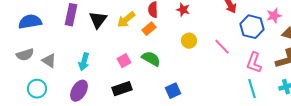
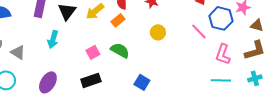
pink line: (222, 47) -> (199, 31), moved
cyan arrow: (84, 62) -> (53, 39), moved
cyan line: (252, 89) -> (221, 80), turned -72
blue square: (173, 91) -> (142, 82), turned -35

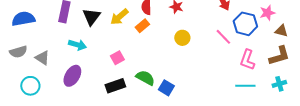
cyan arrow: (53, 39) -> (77, 45), turned -90
green semicircle: (120, 50) -> (145, 78), moved
purple ellipse: (48, 82) -> (72, 76), moved

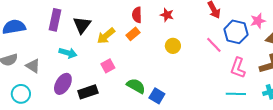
yellow arrow: (119, 17) -> (106, 36), moved
black rectangle: (115, 86) -> (88, 92), moved

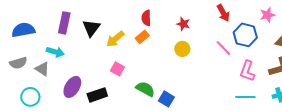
red star: (167, 15) -> (183, 24), moved
pink star: (258, 21) -> (267, 15), moved
cyan arrow: (68, 53) -> (55, 52), moved
pink square: (108, 66) -> (117, 69), turned -32

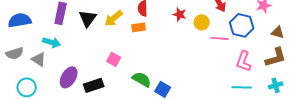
orange rectangle: (142, 37) -> (139, 27), turned 32
yellow arrow: (115, 39) -> (114, 18), moved
pink line: (223, 48) -> (220, 38), turned -42
yellow circle: (182, 49) -> (202, 22), moved

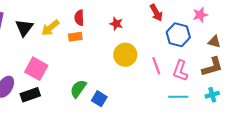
yellow circle: (202, 22) -> (125, 55), moved, size x1.5
pink line: (220, 38) -> (156, 66), moved, turned 66
pink square: (114, 59) -> (36, 69), moved, size x1.6
green semicircle: (142, 79) -> (78, 89), turned -84

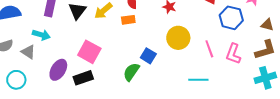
cyan cross: (212, 95) -> (265, 78), size x1.5
cyan line: (178, 97) -> (198, 80), moved
blue square: (99, 99) -> (148, 56), moved

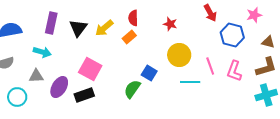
orange rectangle: (128, 20) -> (129, 37), turned -32
gray triangle: (28, 52) -> (36, 76), moved, turned -35
cyan line: (198, 80) -> (190, 82), moved

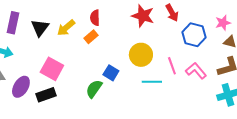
pink star: (254, 15) -> (223, 23), moved
red star: (170, 24) -> (143, 16), moved, size x1.6
pink L-shape: (234, 71) -> (196, 71), turned 120

